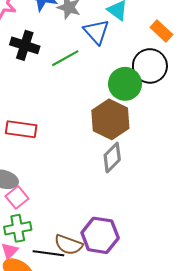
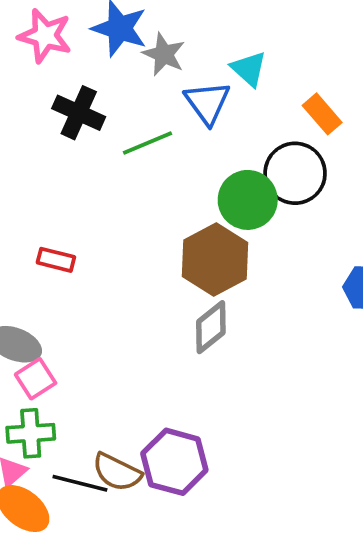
red rectangle: (21, 129) -> (56, 260), size x0.7

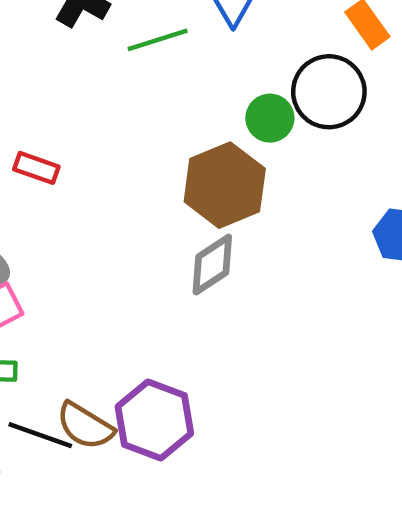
green circle: (248, 200) -> (270, 118), size x0.7

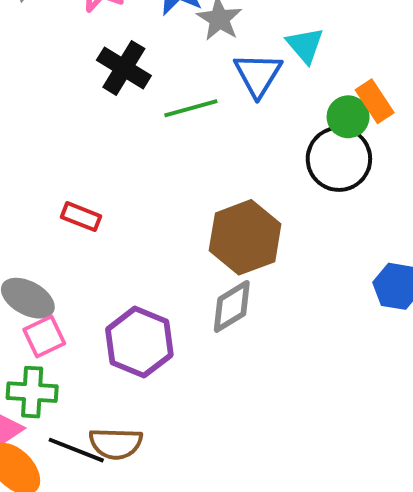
green circle: (270, 118) -> (348, 117), moved
purple hexagon: (154, 420) -> (139, 342), moved
brown semicircle: (85, 426) -> (116, 443), turned -32

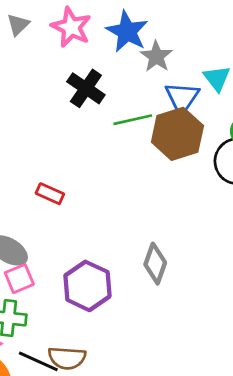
brown hexagon: (245, 237) -> (177, 134), moved
gray diamond: (232, 306) -> (155, 264), turned -42

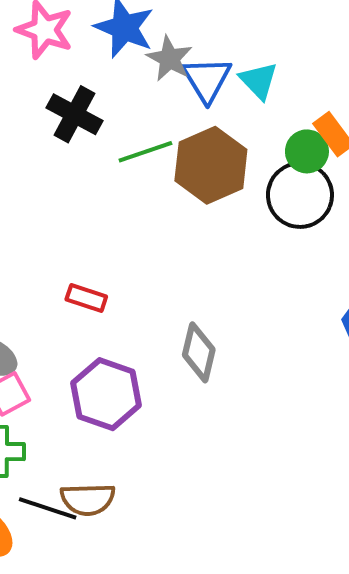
blue triangle: (182, 98) -> (207, 79), moved
red rectangle: (50, 194) -> (86, 298), moved

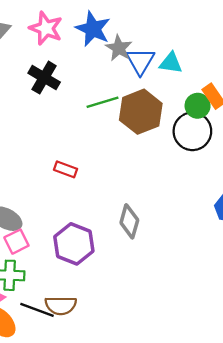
cyan triangle: (259, 81) -> (171, 63), turned -40
black cross: (75, 114) -> (44, 78), moved
red rectangle: (86, 298) -> (66, 169), moved

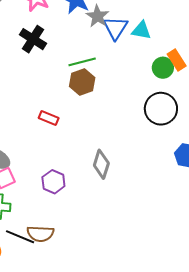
brown hexagon: (141, 112) -> (82, 82), moved, size x0.7
black circle: (192, 131) -> (161, 109), moved
purple hexagon: (74, 244) -> (53, 182), size x0.7

